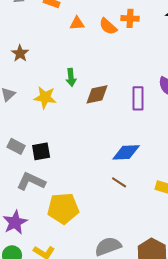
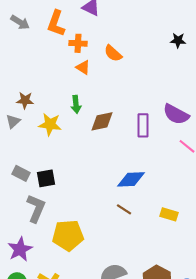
orange cross: (130, 18) -> (78, 43), moved
orange triangle: (77, 23) -> (83, 67), moved, turned 35
brown star: (20, 53) -> (25, 100), moved, turned -30
gray L-shape: (31, 181) -> (36, 208), turned 88

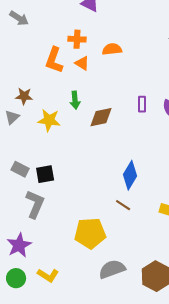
orange L-shape: (56, 23) -> (54, 60), moved
orange semicircle: (113, 53) -> (112, 49), turned 132
purple rectangle: (143, 125) -> (142, 104), moved, size x0.7
blue diamond: (131, 179) -> (130, 175), turned -56
yellow pentagon: (68, 235) -> (90, 233), moved

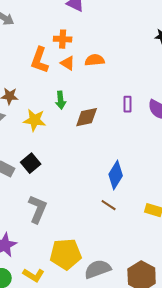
orange semicircle: (112, 49) -> (95, 60), moved
black square: (45, 174) -> (31, 163), moved, turned -30
gray L-shape: (35, 204) -> (38, 209), moved
yellow pentagon: (90, 233) -> (66, 254), moved

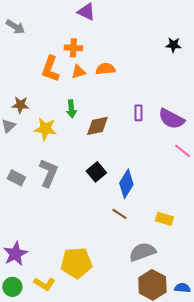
orange triangle: (68, 63) -> (78, 72), turned -49
black square: (31, 163) -> (96, 172), moved
gray L-shape: (38, 209) -> (48, 173), moved
gray semicircle: (98, 269) -> (142, 252), moved

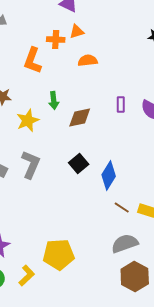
orange triangle: (78, 72) -> (77, 32), moved
yellow star: (45, 129) -> (28, 120), turned -30
brown line: (119, 214) -> (122, 208), moved
yellow L-shape: (44, 284) -> (27, 276), turned -75

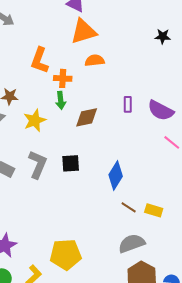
orange triangle: (77, 32) -> (84, 31), size x1.8
orange cross: (56, 40) -> (63, 78), moved
black square: (79, 164) -> (71, 163), moved, turned 36

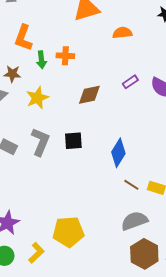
orange L-shape: (40, 60) -> (23, 38), moved
orange semicircle: (95, 60) -> (122, 33), moved
green arrow: (61, 100) -> (41, 60), moved
purple rectangle: (128, 104) -> (130, 82), turned 56

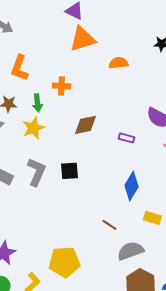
green arrow: (41, 60) -> (37, 103), moved
purple rectangle: (130, 82) -> (126, 138), moved, turned 49
blue diamond: (118, 153) -> (131, 186), moved
brown line: (131, 185) -> (109, 225), moved

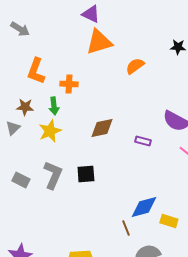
orange semicircle: (118, 63) -> (135, 66), turned -30
orange cross: (61, 86) -> (69, 84), moved
blue diamond: (131, 186) -> (144, 207), moved, turned 44
brown line: (109, 225) -> (126, 228), turned 35

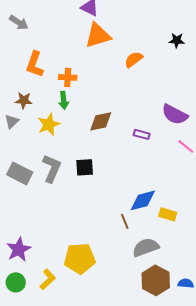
green arrow: (54, 106) -> (64, 100), moved
gray rectangle: (21, 180) -> (20, 173), size x1.4

